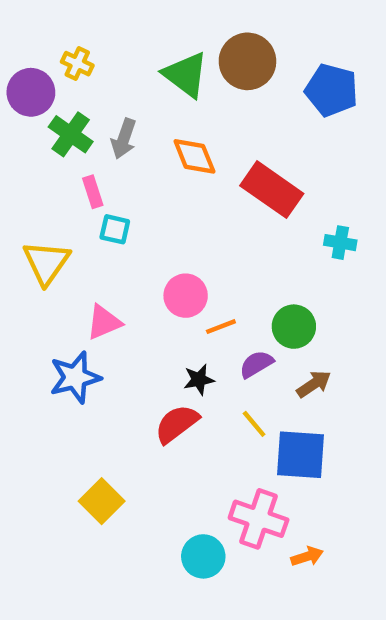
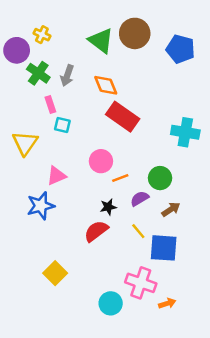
red rectangle: (272, 190) -> (123, 117), moved
cyan cross: (340, 243) -> (185, 132), size x1.6

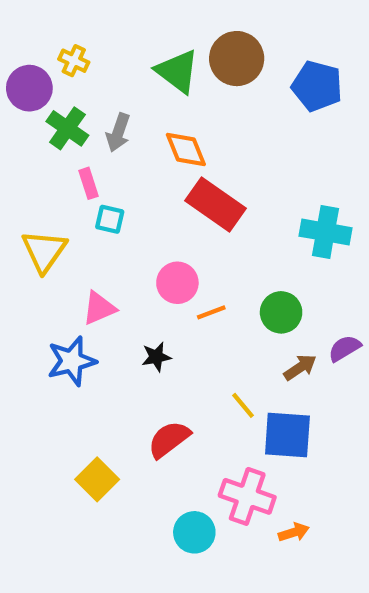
purple semicircle: (140, 199) -> (345, 348), moved
black star: (108, 207) -> (156, 357), moved
red semicircle: (96, 231) -> (169, 439), moved

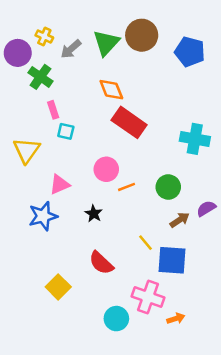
green triangle: (177, 71) -> (106, 43), turned 36
gray arrow: (118, 133) -> (71, 49), moved, turned 30
black star: (156, 357) -> (94, 214), turned -30
red semicircle: (169, 439) -> (101, 263), turned -100

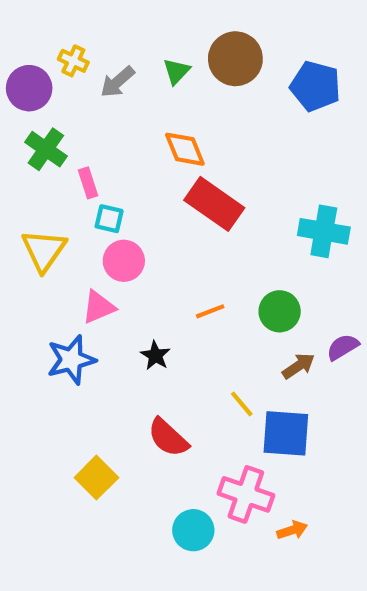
green triangle: (106, 43) -> (176, 71), size x0.6
green cross: (40, 77) -> (46, 149), moved
pink circle: (106, 169) -> (124, 261), moved

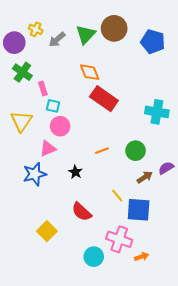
green triangle: (176, 71) -> (86, 34), size x1.5

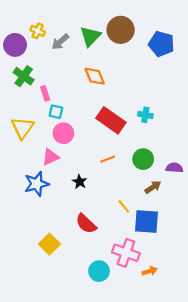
red rectangle: (104, 99) -> (111, 120), moved
cyan cross: (157, 112) -> (145, 115), moved, size x0.6
purple semicircle: (166, 168) -> (174, 168), moved, turned 35

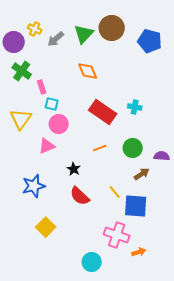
blue star: (37, 184) -> (34, 186), moved
red semicircle: (86, 224) -> (80, 196), moved
cyan circle: (99, 271) -> (92, 262), moved

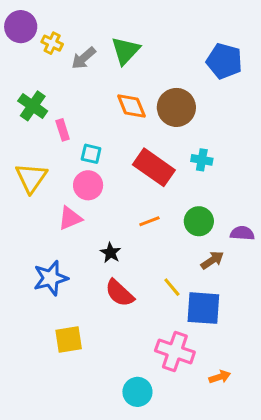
brown circle: (112, 28) -> (176, 107), moved
purple circle: (14, 42) -> (21, 27), moved
cyan square: (52, 104) -> (91, 154), moved
yellow square: (46, 227) -> (69, 339), turned 36
orange arrow: (139, 252) -> (220, 377), moved

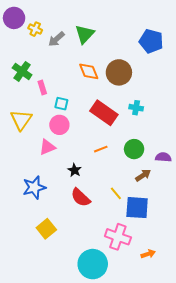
yellow square: (69, 339) -> (46, 229), turned -30
cyan circle: (137, 392) -> (93, 264), size x1.5

